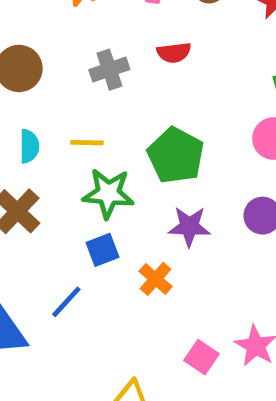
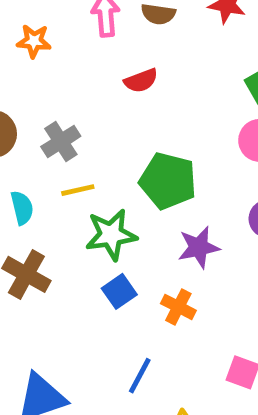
gray cross: (109, 70) -> (61, 141), moved
blue line: (66, 302) -> (140, 376), moved

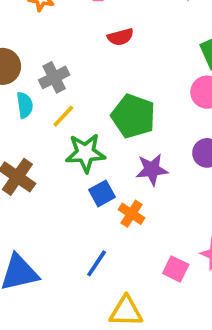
yellow line: (78, 190) -> (63, 116), turned -40
cyan semicircle: (22, 208) -> (25, 105), moved
blue square: (119, 291) -> (102, 193), moved

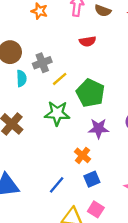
yellow line: (63, 116) -> (60, 79), moved
blue square: (102, 193) -> (92, 179), moved
pink square: (176, 269) -> (96, 209), moved

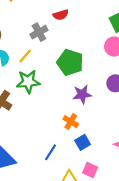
gray cross: (42, 63) -> (39, 32), moved
yellow line: (60, 79) -> (25, 56), moved
green star: (57, 113) -> (28, 82), moved

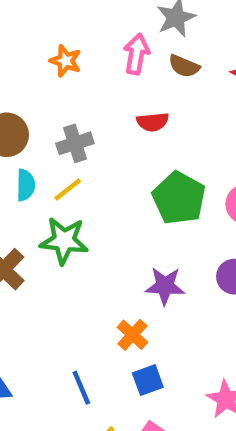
gray cross: (39, 32) -> (75, 143), moved
green pentagon: (70, 62) -> (179, 198), moved
blue line: (51, 152) -> (81, 388), turned -66

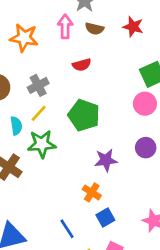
orange star: (66, 61) -> (24, 38), size x1.5
cyan semicircle: (26, 185) -> (16, 126), moved
green pentagon: (179, 198) -> (84, 115), moved

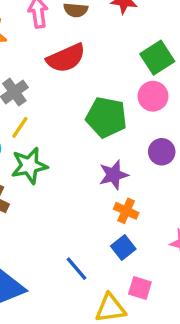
red semicircle: (82, 65) -> (66, 58), size x1.6
green pentagon: (84, 115) -> (106, 117), moved
orange cross: (92, 192) -> (126, 211), moved

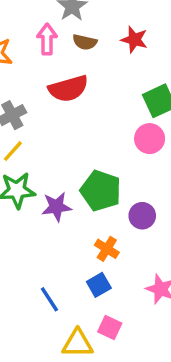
green pentagon: (106, 117) -> (101, 191), moved
purple circle: (162, 152) -> (142, 216), moved
purple star: (114, 175) -> (57, 207), moved

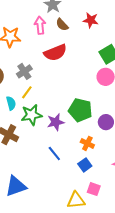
brown semicircle: (85, 42) -> (62, 25), turned 40
blue line: (49, 299) -> (54, 153), moved

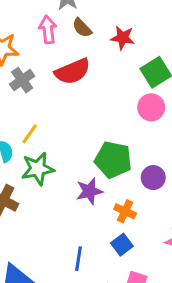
red star: (91, 20) -> (123, 38), moved
gray cross: (24, 71) -> (22, 80), moved
purple star: (56, 122) -> (89, 191), moved
blue line: (54, 153) -> (78, 259), moved, turned 49

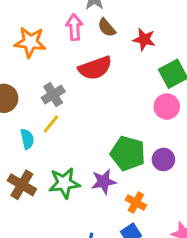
gray cross: (22, 80) -> (53, 95), moved
green star: (38, 169) -> (64, 183), moved
purple circle: (153, 178) -> (163, 159), moved

